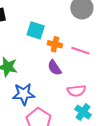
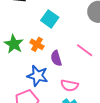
orange cross: (55, 44) -> (37, 44), moved
blue star: (24, 94) -> (38, 76), moved

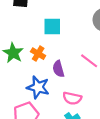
cyan square: (50, 19) -> (52, 27), turned -36

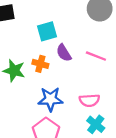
purple semicircle: (58, 69) -> (64, 53), moved

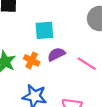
purple semicircle: (64, 53) -> (56, 54), turned 84

